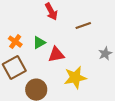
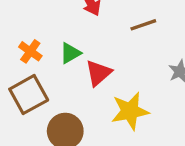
red triangle: (56, 55) -> (98, 73), turned -30

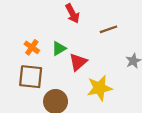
brown square: (29, 95) -> (31, 77), turned 35

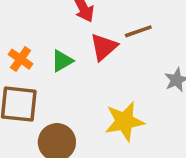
red triangle: (78, 62) -> (104, 47), moved

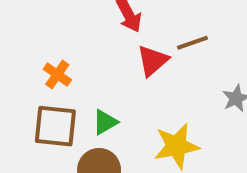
green triangle: (62, 61) -> (105, 122), moved

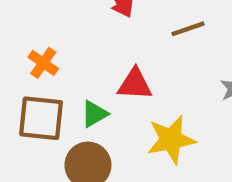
red triangle: (153, 61) -> (135, 84), moved, turned 44

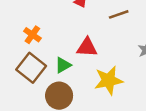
brown square: (41, 118) -> (31, 68), turned 32

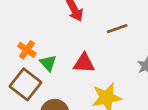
green triangle: (63, 65) -> (48, 63), moved, turned -42

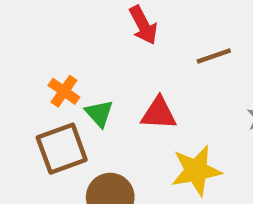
brown square: (26, 84) -> (62, 149), turned 32

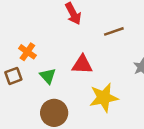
green triangle: (99, 113) -> (48, 76), moved
brown square: (62, 149) -> (13, 76), moved, size x0.6

